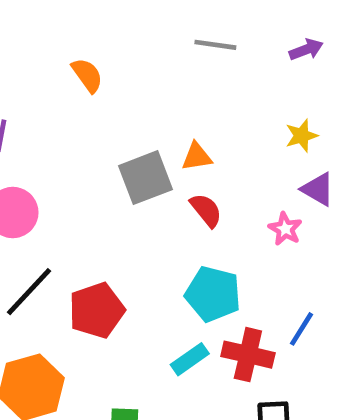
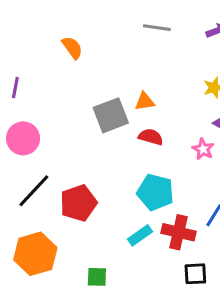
red semicircle: (206, 210) -> (151, 137), turned -35

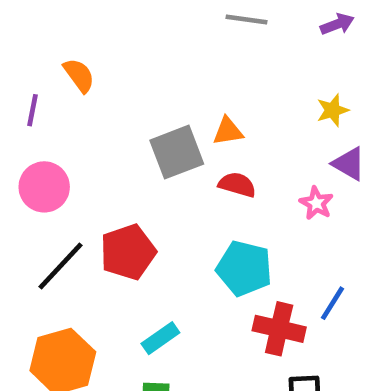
orange semicircle: (72, 48) -> (79, 75), moved
red pentagon: (78, 203) -> (128, 252), moved
cyan rectangle: (140, 235) -> (160, 338), moved

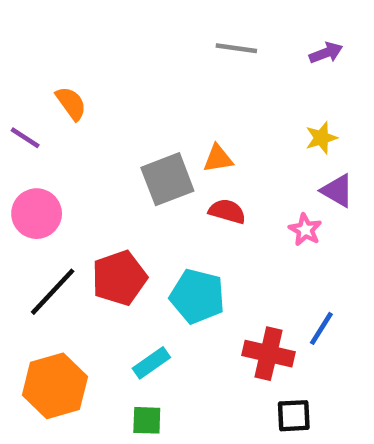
purple line: (33, 110) -> (25, 138), turned -68
cyan pentagon: (244, 268) -> (197, 296), moved

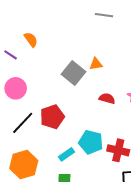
gray square: (167, 179) -> (74, 73), turned -30
red semicircle: (227, 211) -> (107, 98), moved
cyan pentagon: (197, 296) -> (91, 142), moved

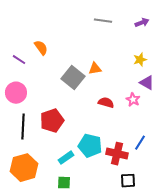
orange semicircle: (31, 40) -> (41, 48), moved
purple line: (11, 55) -> (19, 60), moved
black line: (23, 123) -> (23, 127), turned -40

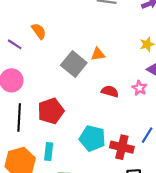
cyan rectangle: (66, 158) -> (49, 151), moved, turned -49

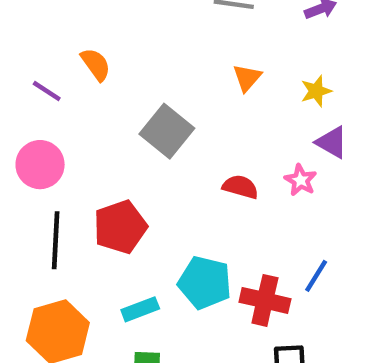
orange triangle: (98, 54) -> (247, 78), moved, turned -40
cyan rectangle: (49, 151) -> (140, 309), moved, turned 63

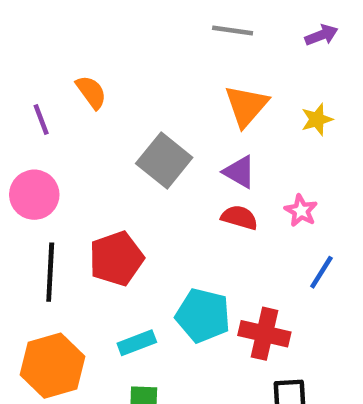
orange triangle: (247, 78) -> (246, 106), size x1.5
purple line: (47, 91) -> (41, 119), turned 36
purple triangle: (332, 142) -> (239, 172), moved
blue line: (316, 276) -> (321, 272), moved

